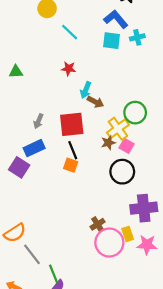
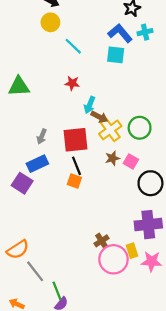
cyan cross: (137, 37) -> (145, 32), moved
green triangle: (16, 72) -> (19, 86), size x1.5
yellow cross: (118, 129) -> (110, 130), moved
black circle: (122, 172) -> (150, 183), moved

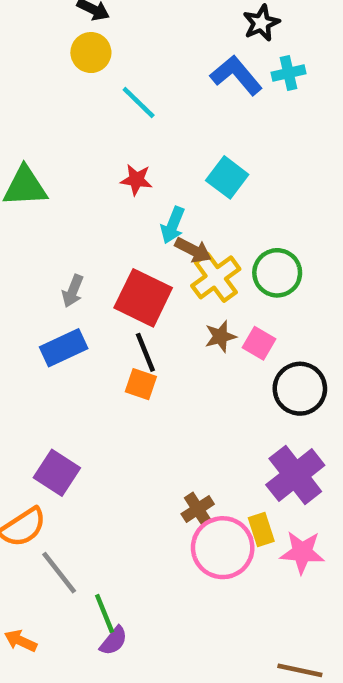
cyan square: (116, 55) -> (227, 177), moved, turned 30
red square: (75, 140) -> (143, 298), turned 32
purple square: (22, 183) -> (57, 473), moved
purple cross: (148, 225) -> (295, 475), turned -32

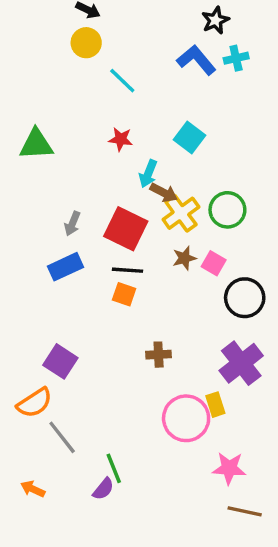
black line: (145, 352) -> (128, 270), turned -64
brown cross: (198, 509) -> (159, 355), moved, turned 30
pink star: (302, 552) -> (229, 468), moved
green line: (105, 614) -> (114, 468), moved

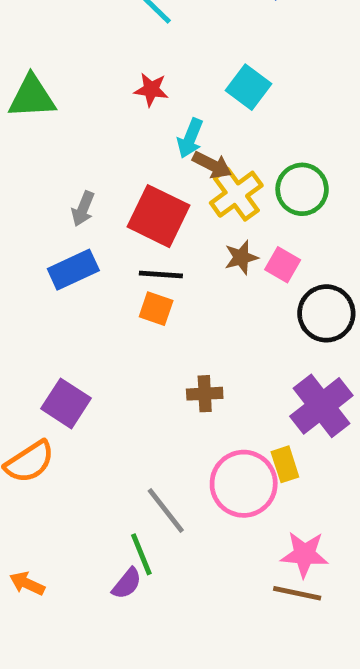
gray line: (62, 437) -> (166, 510), moved
brown line: (245, 511) -> (297, 593), moved

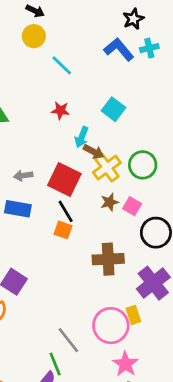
gray arrow: (83, 209) -> (23, 176), turned 60
blue rectangle: (73, 270) -> (18, 209), turned 35
black line: (161, 274) -> (66, 211), turned 55
brown cross: (205, 394) -> (108, 259), moved, size x1.6
pink star: (304, 554) -> (125, 364), moved, turned 30

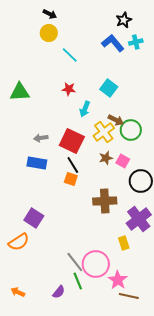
brown arrow: (94, 152) -> (116, 120), moved
pink circle: (111, 326) -> (96, 264), moved
green line: (55, 364) -> (78, 281), moved

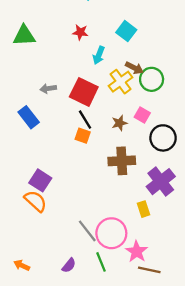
brown star: (106, 158) -> (119, 123), moved
blue rectangle: (37, 163) -> (29, 117), moved, turned 42
orange semicircle: (19, 242) -> (36, 201), moved, turned -105
green line: (78, 281) -> (101, 262), moved

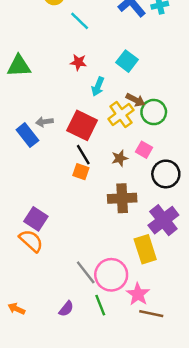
blue rectangle: (29, 117) -> (27, 135), moved
yellow rectangle: (144, 209) -> (145, 249), size x1.6

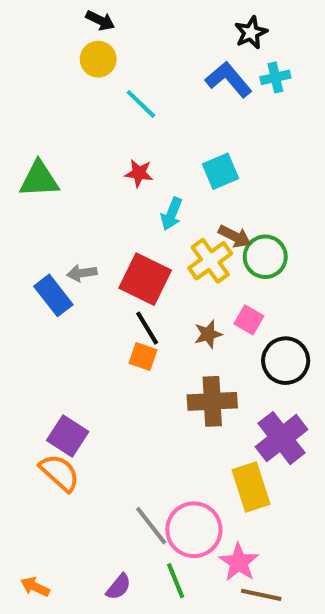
cyan square: (127, 61) -> (220, 171), turned 30

